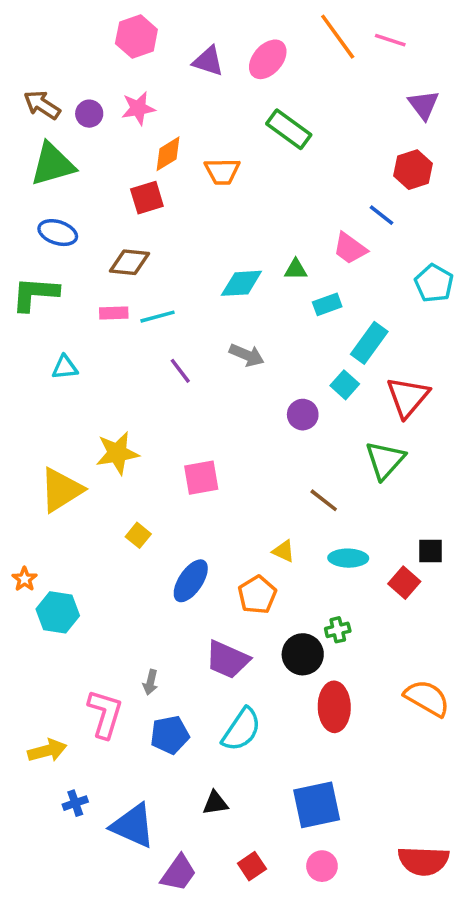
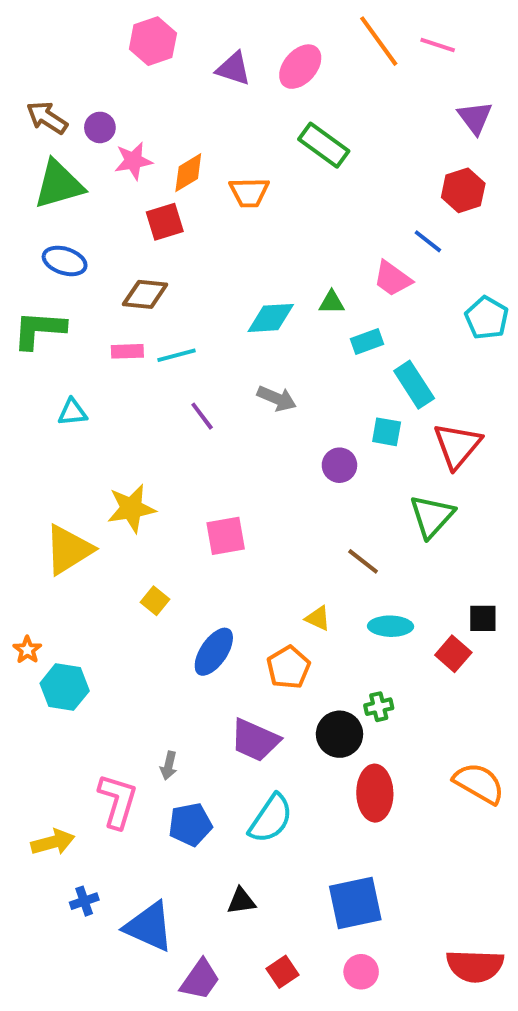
pink star: (138, 108) -> (133, 161), moved
cyan rectangle: (369, 343) -> (414, 385), turned -69
cyan square: (345, 385) -> (387, 432), turned -32

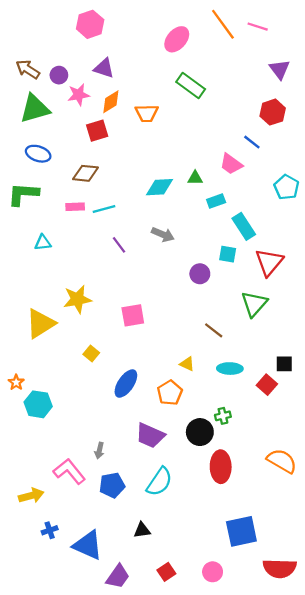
purple triangle: (233, 69) -> (104, 68), moved
pink L-shape: (118, 801) -> (69, 471), turned -56
blue square: (355, 903) -> (241, 531), moved

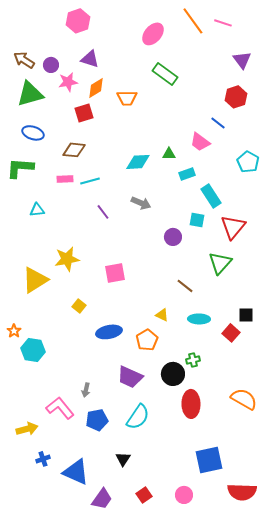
blue ellipse: (126, 384) -> (109, 332), turned 45
black triangle: (142, 530) -> (123, 459), turned -49

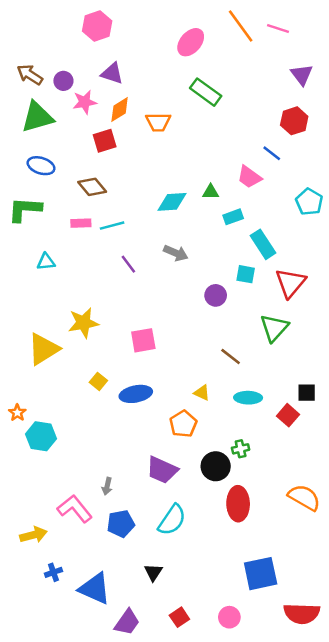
brown diamond: (74, 150) -> (92, 187), turned 45
blue ellipse: (109, 332) -> (136, 394), moved

